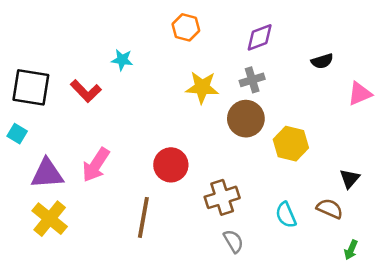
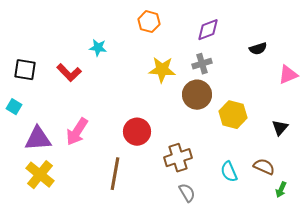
black square: (31, 87) -> (25, 70), size x0.7
black triangle: (350, 179) -> (280, 128), moved
green arrow: (351, 250) -> (281, 190), moved

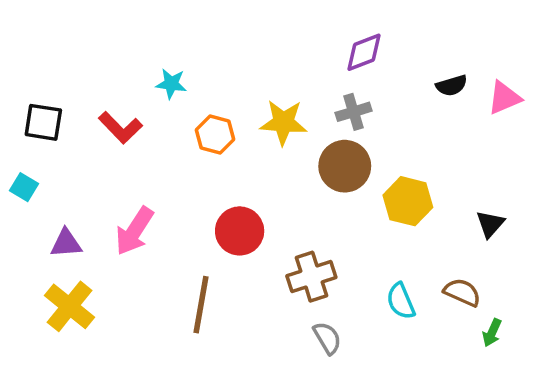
orange hexagon: (149, 22) -> (215, 135), moved
pink triangle: (288, 75) -> (504, 98), moved
purple triangle: (38, 139) -> (66, 243), size x0.7

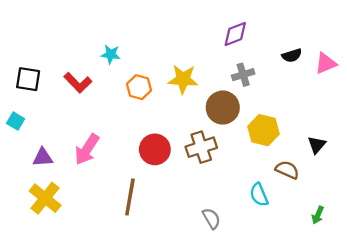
gray cross: (354, 112) -> (243, 75), moved
brown cross: (311, 277) -> (201, 147), moved
brown semicircle: (462, 292) -> (287, 170), moved

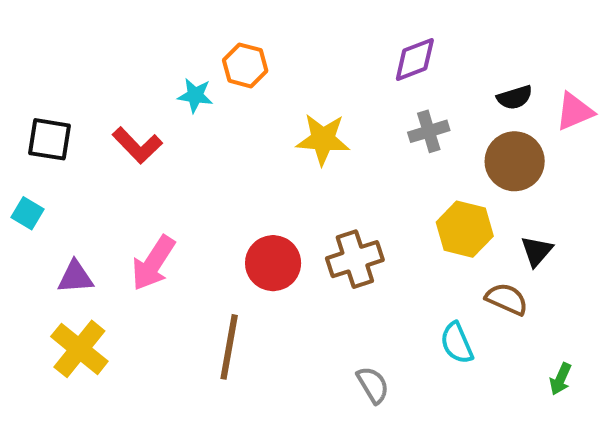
orange hexagon: (139, 87) -> (245, 65), moved
brown circle: (223, 108) -> (515, 161), moved
black triangle: (317, 145) -> (537, 251), moved

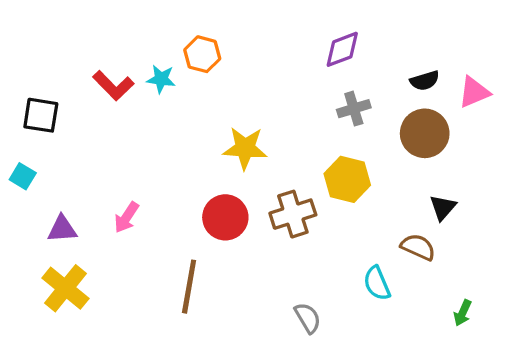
yellow star: (323, 139) -> (245, 148), moved
red L-shape: (137, 145) -> (113, 86), moved
yellow hexagon: (465, 229) -> (347, 179), moved
pink arrow: (153, 263) -> (126, 217), size x0.7

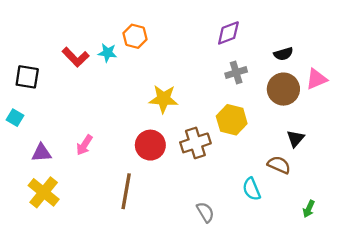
pink triangle: (474, 92) -> (316, 79), moved

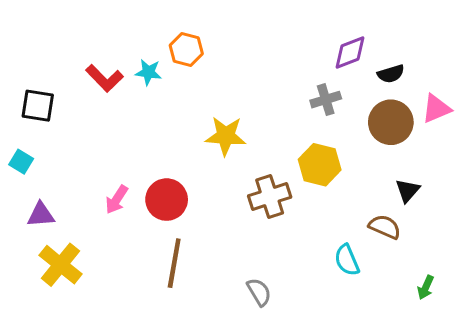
purple diamond: (228, 33) -> (350, 53), moved
red circle: (150, 145) -> (167, 200), moved
purple triangle: (41, 153) -> (41, 215), moved
gray semicircle: (205, 212) -> (259, 292), moved

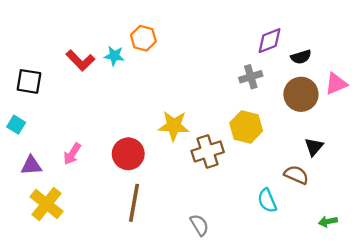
yellow star: (226, 136) -> (174, 126), moved
pink arrow: (117, 200) -> (72, 154), moved
green arrow: (426, 287) -> (328, 222), turned 54

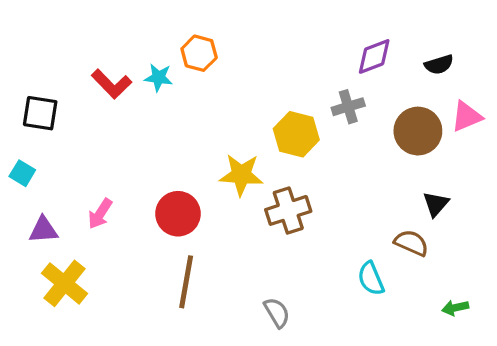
black semicircle: (301, 57) -> (439, 65), moved
yellow hexagon: (246, 127) -> (296, 134), moved

